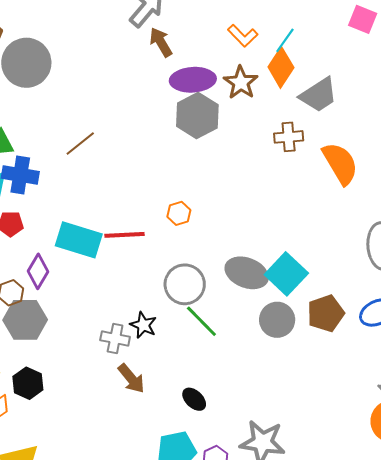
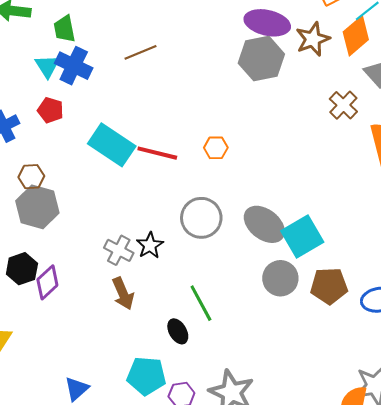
brown cross: (289, 137) -> (343, 105), turned 32
purple diamond: (38, 271) -> (47, 282), moved
green line: (201, 321) -> (201, 303), moved

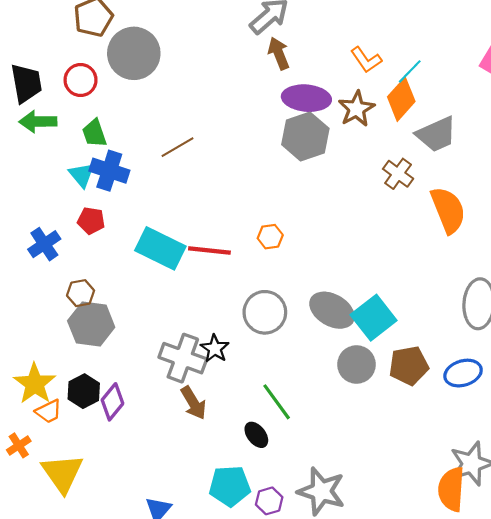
gray cross: (119, 250) -> (183, 358), size x1.5

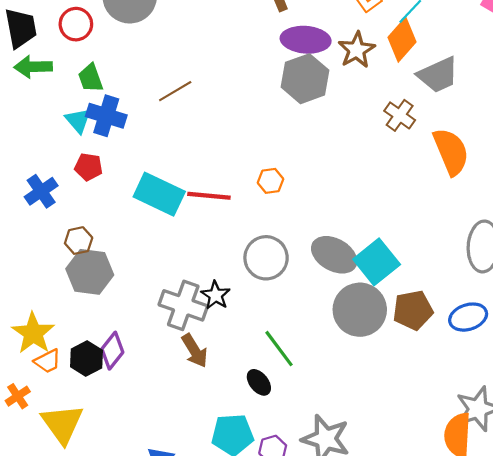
gray circle: (356, 364) -> (360, 310), size x1.4
black hexagon: (84, 391) -> (86, 359), moved

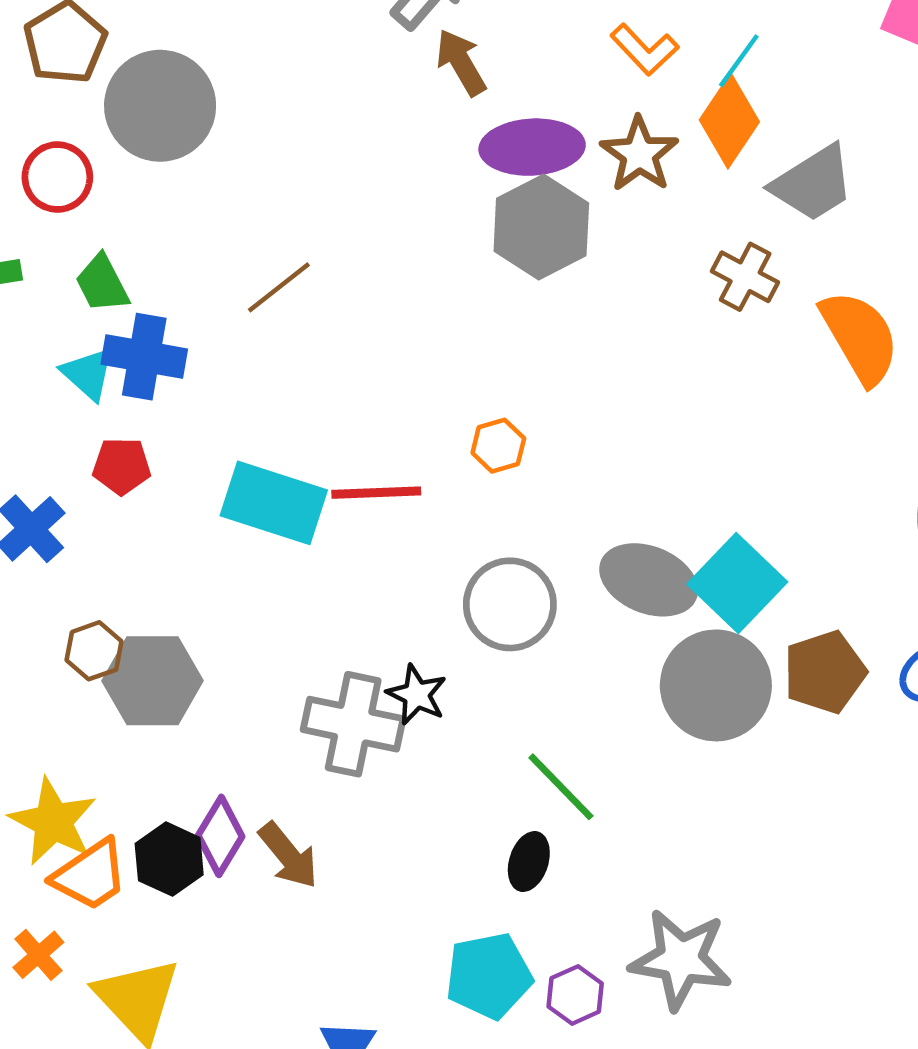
brown hexagon: (79, 241) -> (94, 651), moved
brown arrow: (195, 351) -> (288, 855), moved
orange trapezoid: (48, 361) -> (90, 875), size x1.4
black ellipse: (259, 382) -> (529, 862), turned 64

